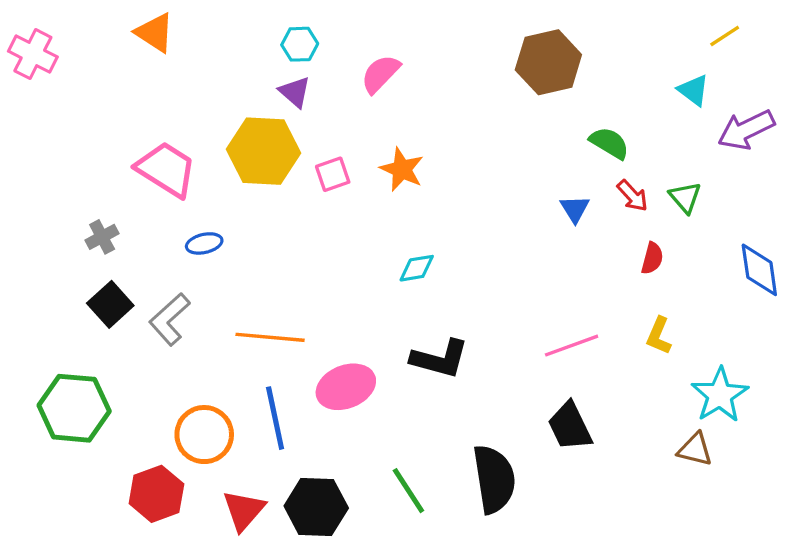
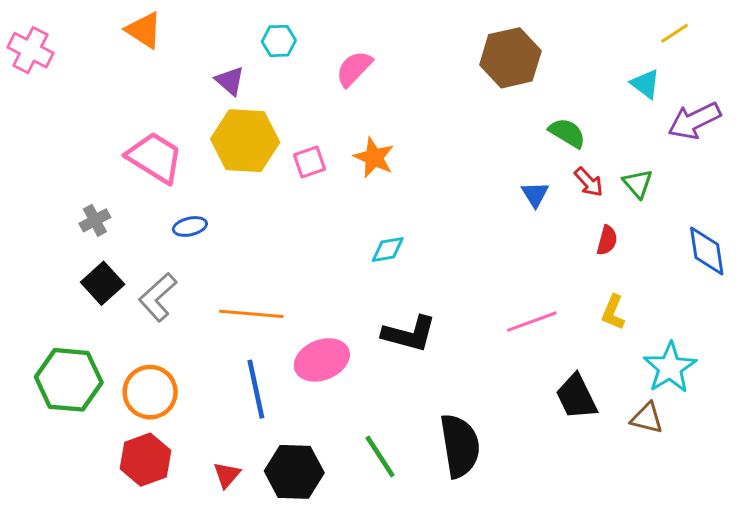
purple triangle: (295, 92) -> (230, 81), moved
black trapezoid: (570, 426) -> (576, 397), moved
orange circle: (204, 435) -> (150, 392), moved
red triangle: (244, 510) -> (227, 475), size x0.7

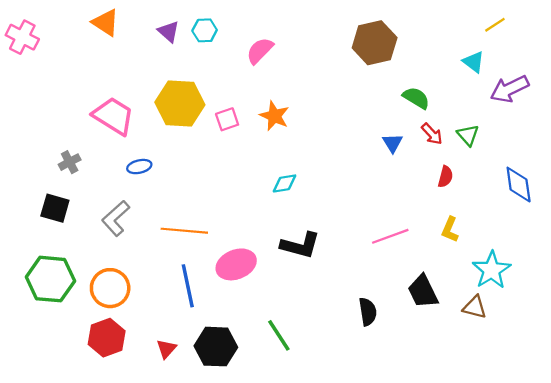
purple triangle: (230, 81) -> (169, 32), moved
black square: (103, 283) -> (55, 208), moved, turned -32
black semicircle: (460, 446) -> (368, 312), moved, size x0.6

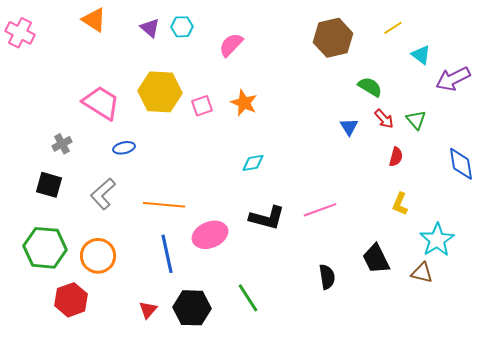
yellow line: (495, 25) -> (393, 28), moved
pink line: (390, 236) -> (320, 210), moved
red hexagon: (107, 338) -> (71, 300), moved

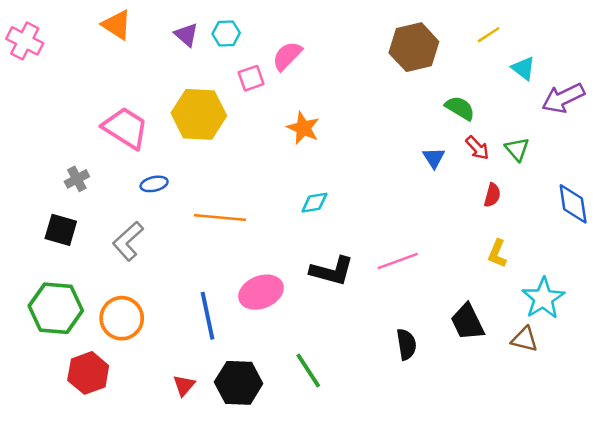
pink square: (202, 106) -> (251, 78), moved
orange line: (164, 205) -> (220, 217), moved

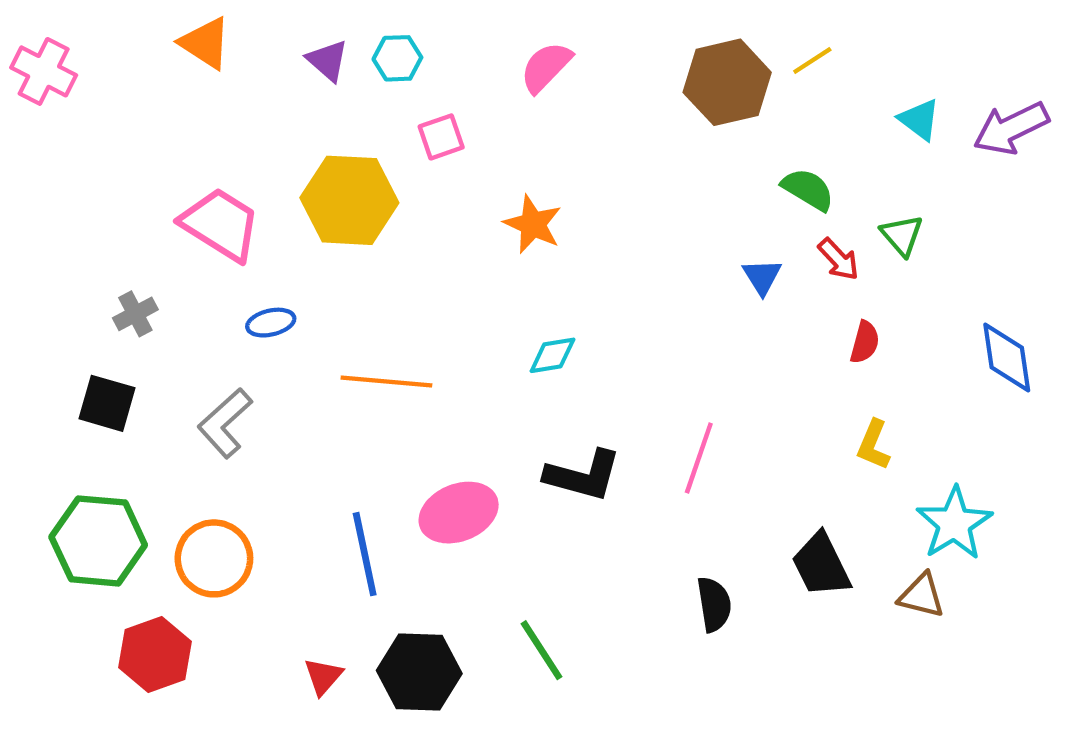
yellow line: (489, 35) -> (812, 60), moved
pink semicircle: (287, 56) -> (546, 67), moved
purple arrow: (563, 98) -> (1011, 128), moved
green triangle: (517, 149) -> (902, 235), moved
pink line: (398, 261) -> (699, 458), turned -51

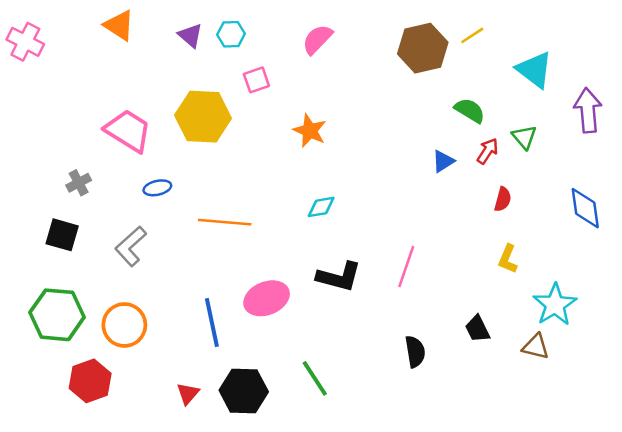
cyan triangle: (919, 119) -> (534, 70), size x1.5
purple arrow: (1011, 128) -> (588, 110), moved, turned 111
red arrow: (839, 259) -> (488, 151), turned -104
blue triangle: (762, 277) -> (443, 161), turned 30
black trapezoid: (821, 565) -> (477, 329), size x0.7

